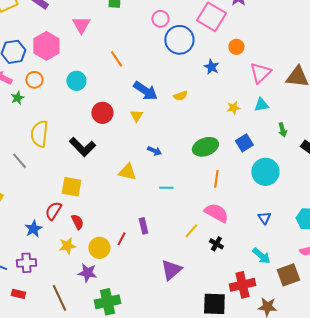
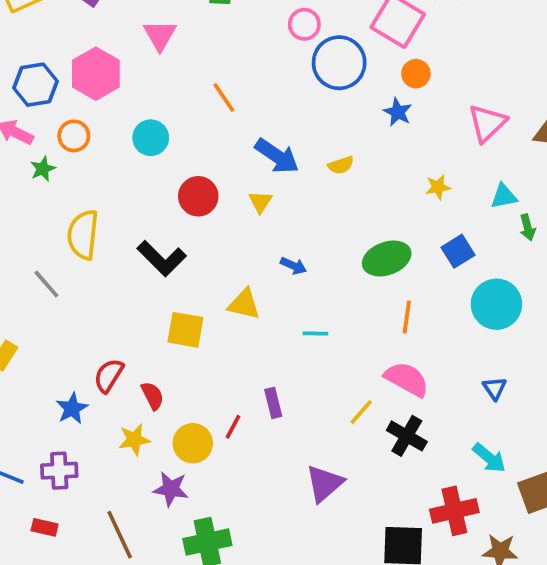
orange circle: (236, 47) -> (416, 74), moved
cyan triangle: (261, 105) -> (504, 196), moved
yellow square: (71, 187) -> (185, 330), moved
black cross: (216, 244) -> (407, 436), size x1.5

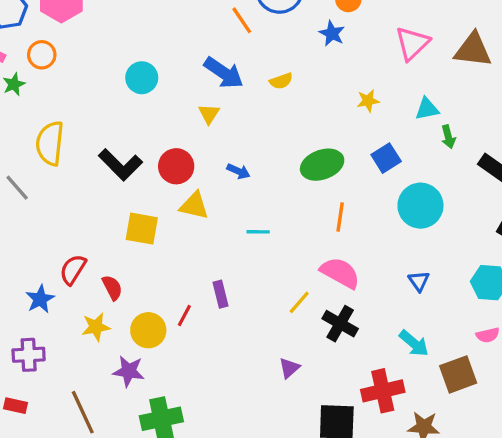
orange line: (224, 97) -> (242, 20), moved
cyan circle: (151, 138) -> (142, 78), moved
red circle: (198, 196) -> (176, 166), moved
purple triangle: (324, 483) -> (289, 368), moved, size x0.6

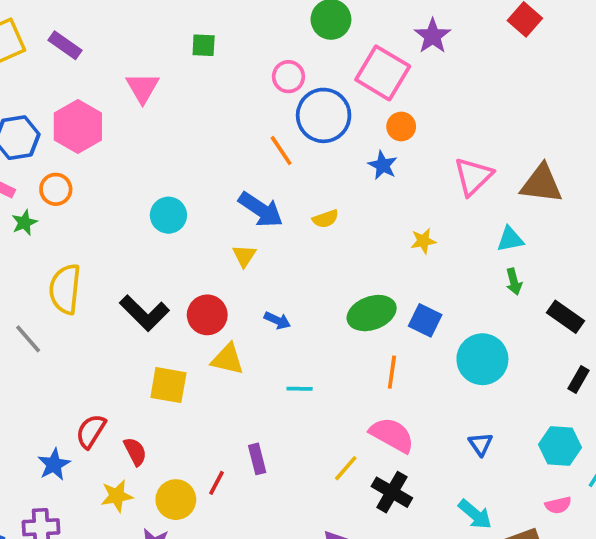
cyan triangle: (427, 109) -> (510, 239), moved
blue square: (386, 158) -> (425, 320), moved, turned -32

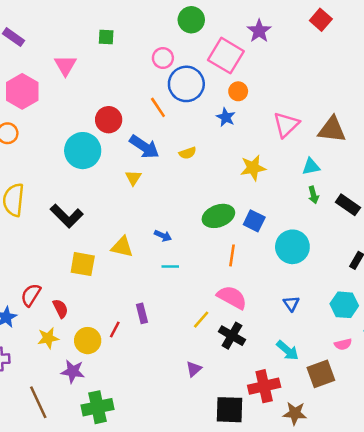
cyan circle: (168, 215) -> (83, 151), size x1.5
yellow star: (423, 241) -> (253, 168), size x1.5
red circle: (207, 315) -> (109, 120), moved
black rectangle: (566, 317) -> (348, 205), moved
blue arrow: (277, 320) -> (163, 236), moved

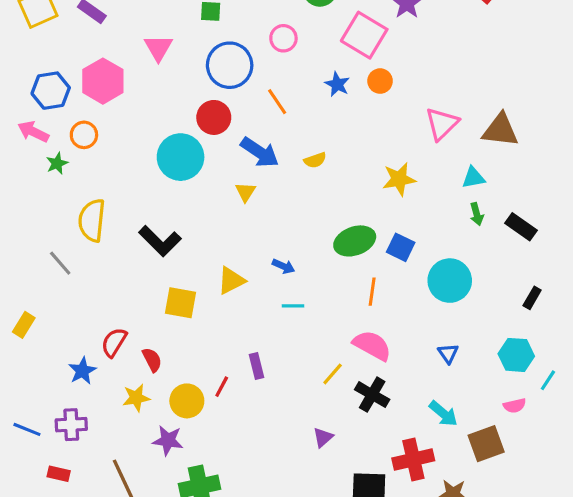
blue circle: (186, 84) -> (230, 65), moved
blue star: (226, 117) -> (337, 84), moved
yellow triangle: (122, 247) -> (231, 281), turned -40

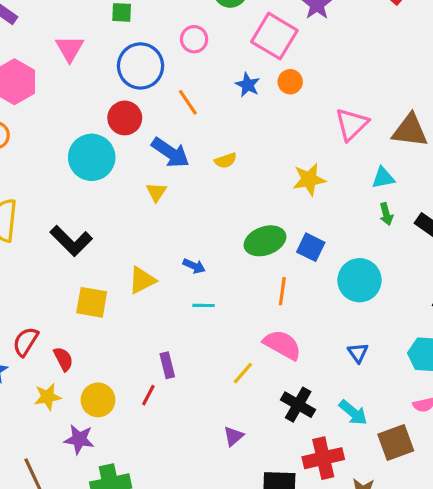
red line: (222, 387) -> (148, 395), moved
black cross: (372, 395) -> (298, 405), moved

